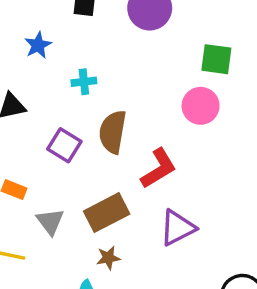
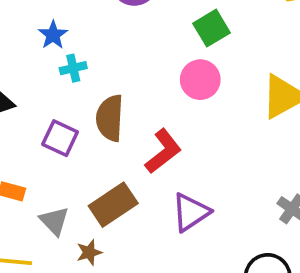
blue star: (38, 45) -> (53, 35), moved
green square: (216, 59) -> (211, 28), turned -32
brown star: (108, 258) -> (89, 252), moved

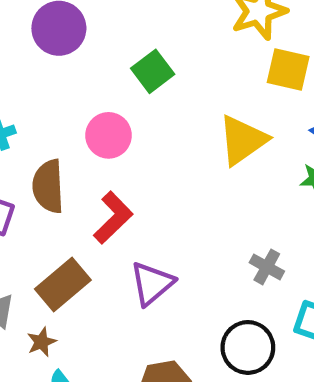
pink circle: (200, 80) -> (109, 135), moved

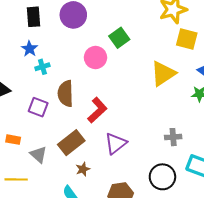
pink circle: (109, 135) -> (95, 58), moved
gray cross: (267, 267) -> (173, 137), turned -35
brown star: (41, 342) -> (83, 169), moved

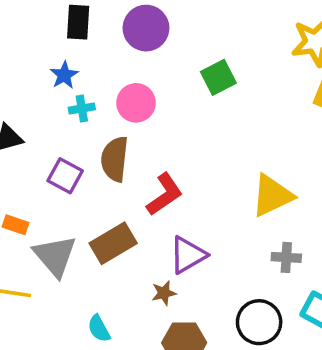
pink circle: (95, 58) -> (136, 103), moved
yellow triangle: (163, 74) -> (272, 196), moved
gray triangle: (38, 155) -> (55, 256), size x1.5
brown star: (83, 169) -> (164, 293), moved

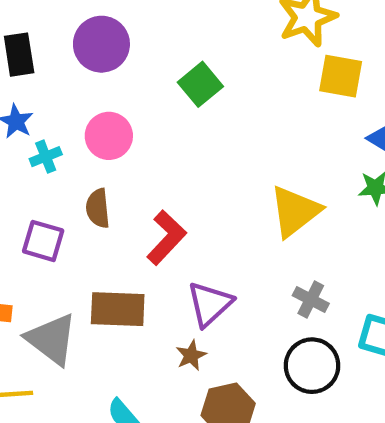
brown semicircle: (115, 159) -> (98, 208), size x0.7
brown rectangle: (113, 243) -> (118, 309), turned 45
gray cross: (286, 257) -> (311, 300), moved, turned 36

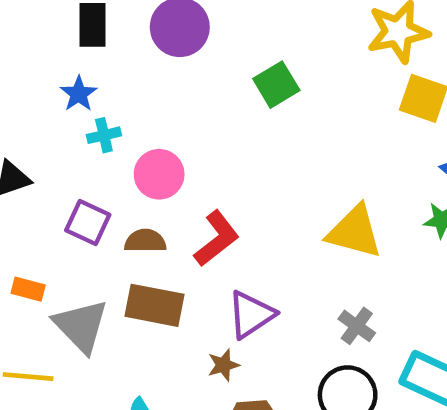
pink circle: (109, 136) -> (159, 174), moved
brown semicircle: (98, 208) -> (145, 241), moved, turned 87
yellow triangle: (295, 211) -> (354, 232), turned 44

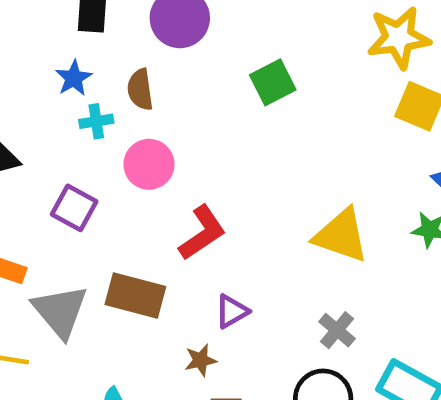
brown semicircle: (145, 241) -> (140, 90), moved, turned -102
purple triangle: (251, 314) -> (232, 311), size x0.7

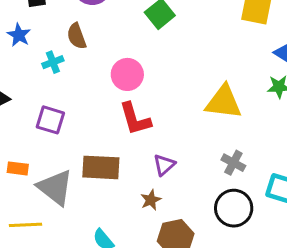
blue star: (74, 78) -> (19, 35), moved
pink circle: (149, 164) -> (127, 74), moved
red L-shape: (202, 233) -> (135, 119), turned 120

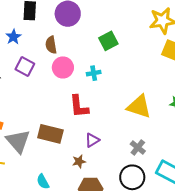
cyan cross: (53, 62) -> (94, 73), moved
pink circle: (127, 74) -> (63, 67), moved
purple square: (50, 120) -> (25, 67), moved

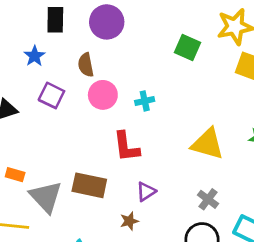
green square: (108, 41) -> (187, 48), moved, turned -36

